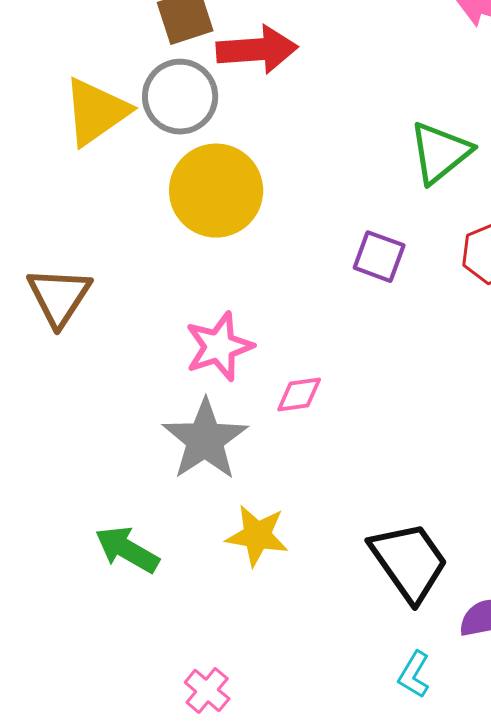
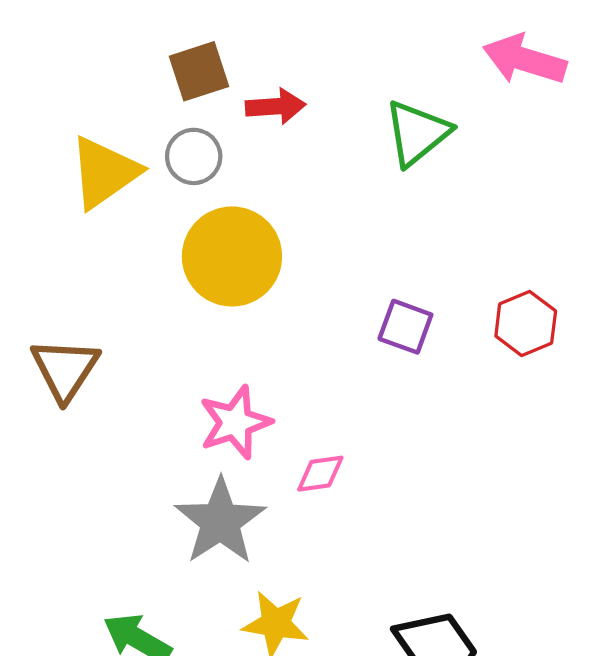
red arrow: (257, 50) -> (276, 106), size x0.7
gray circle: (180, 97) -> (194, 156), size x0.7
green triangle: (440, 153) -> (417, 133), moved

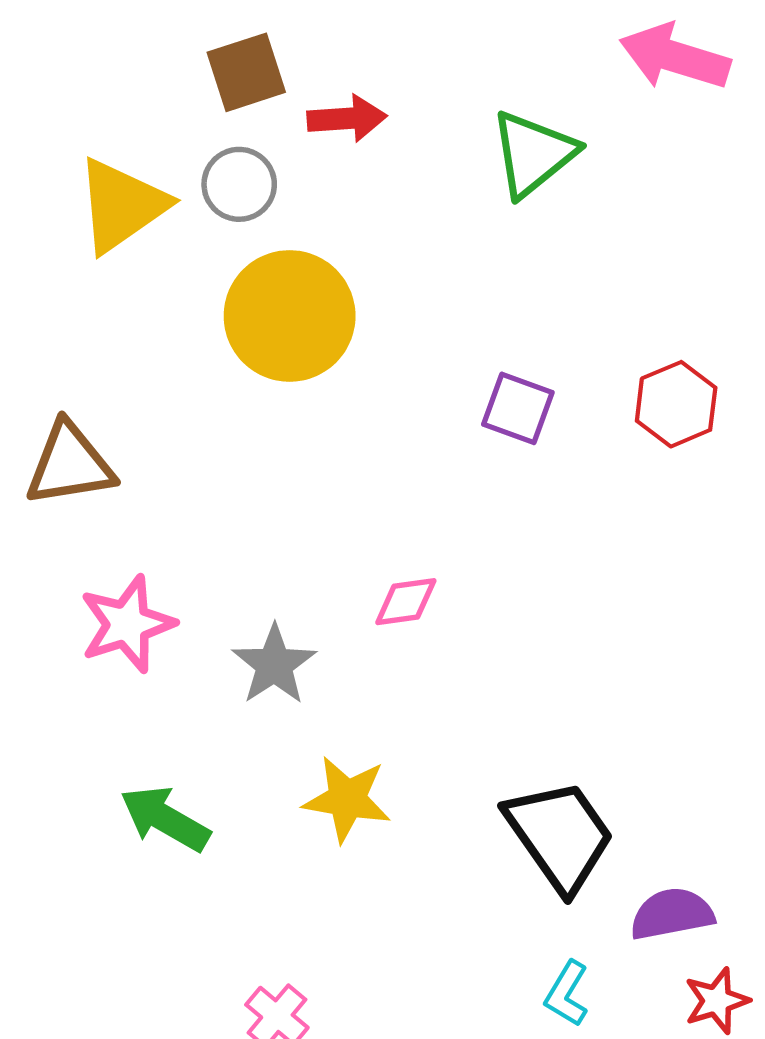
brown triangle: (65, 369) -> (70, 464), turned 48
pink star: (235, 422) -> (127, 624), moved
gray star: (220, 521) -> (274, 665), size x0.7

